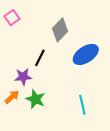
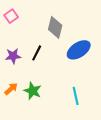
gray diamond: (60, 30) -> (55, 27), turned -30
purple star: (23, 77) -> (13, 56), moved

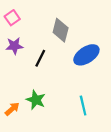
purple star: (13, 56) -> (14, 46), moved
orange arrow: (11, 89) -> (12, 109), moved

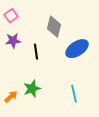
black line: (40, 58) -> (36, 52), turned -35
green star: (36, 100) -> (32, 89), turned 30

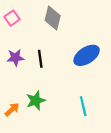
gray diamond: (54, 27) -> (53, 18), moved
purple star: (13, 41) -> (15, 58), moved

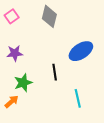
black line: (40, 59) -> (55, 72), moved
green star: (36, 101) -> (23, 83), moved

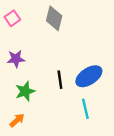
blue ellipse: (81, 51) -> (89, 76), moved
orange arrow: (12, 102) -> (17, 120), moved

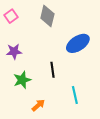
blue ellipse: (89, 76) -> (78, 43), moved
orange arrow: (17, 120) -> (38, 105), moved

